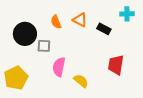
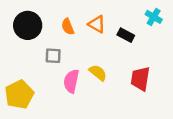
cyan cross: (127, 14) -> (154, 17), turned 32
black circle: (25, 34) -> (28, 25), moved
yellow semicircle: (81, 81) -> (98, 73), moved

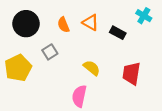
gray square: (53, 56) -> (50, 52), turned -35
pink semicircle: (71, 81) -> (79, 96), moved
yellow pentagon: (19, 94) -> (18, 68), moved

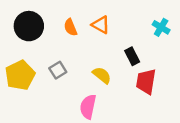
cyan cross: (144, 16) -> (161, 27), moved
black rectangle: (118, 33) -> (132, 56), moved, turned 35
gray square: (50, 52) -> (58, 70), moved

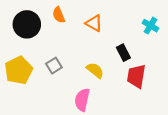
orange semicircle: (70, 27) -> (59, 15), moved

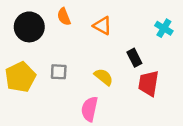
gray square: (54, 66) -> (59, 72), turned 35

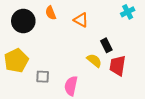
cyan cross: (164, 28) -> (128, 12), moved, turned 32
gray square: (59, 72) -> (43, 77), moved
yellow semicircle: (104, 77) -> (94, 61), moved

